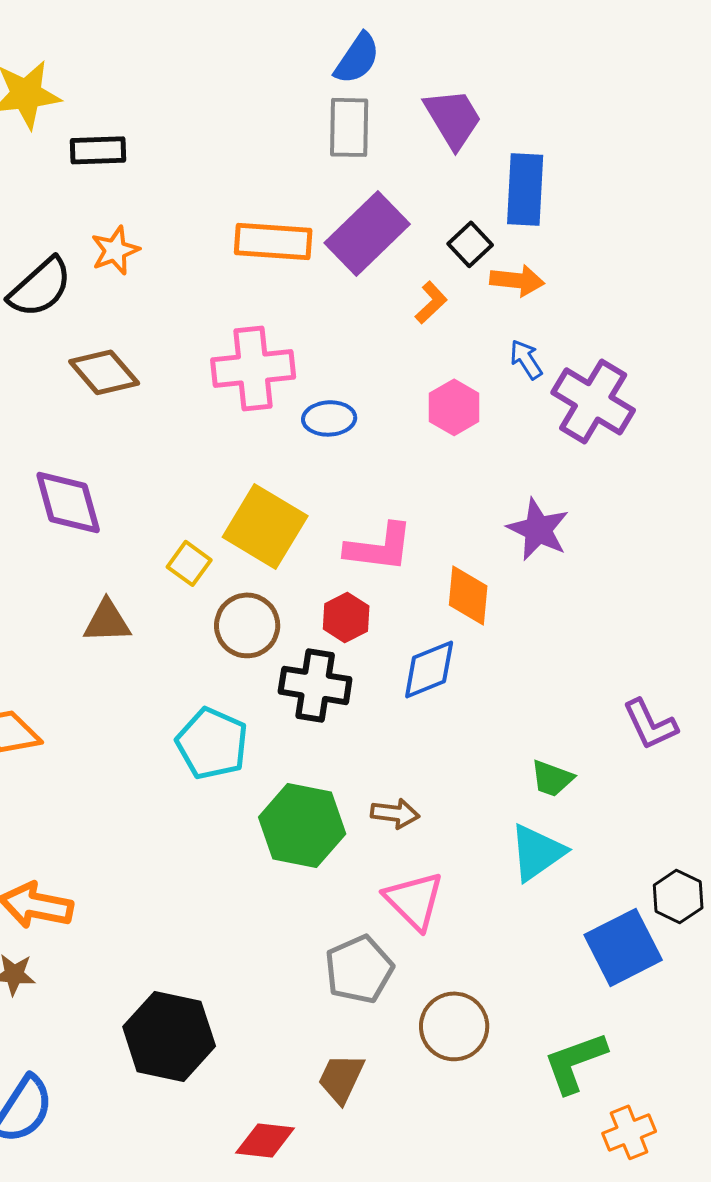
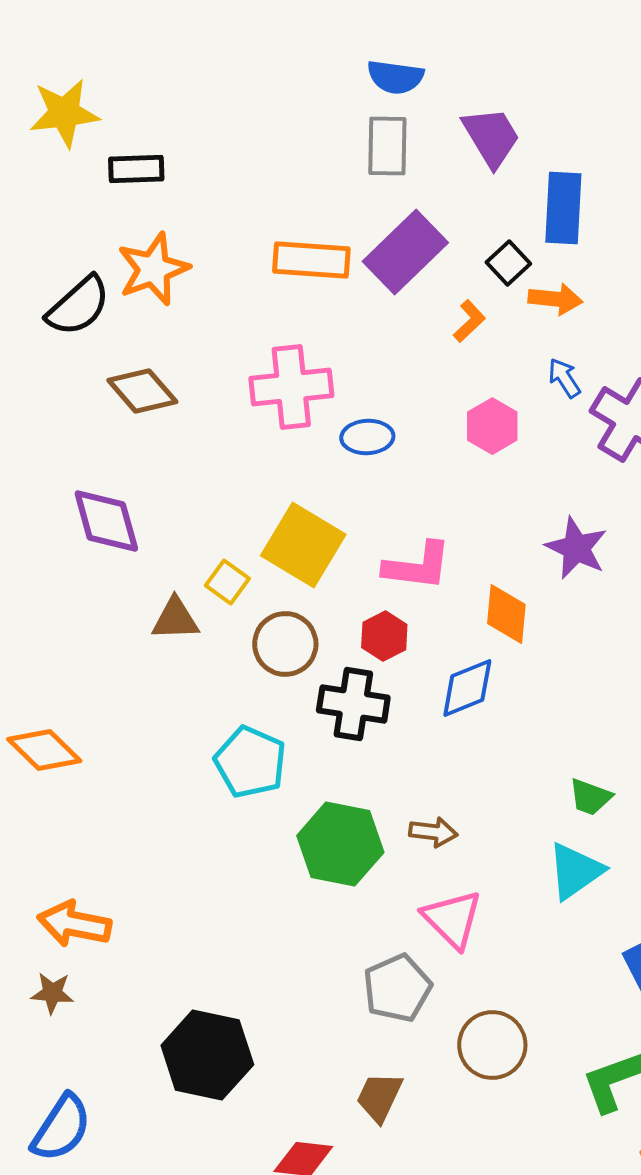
blue semicircle: (357, 58) -> (395, 77), turned 64
orange star: (115, 250) -> (153, 269), size x1.5
brown triangle: (107, 621) -> (175, 619), moved

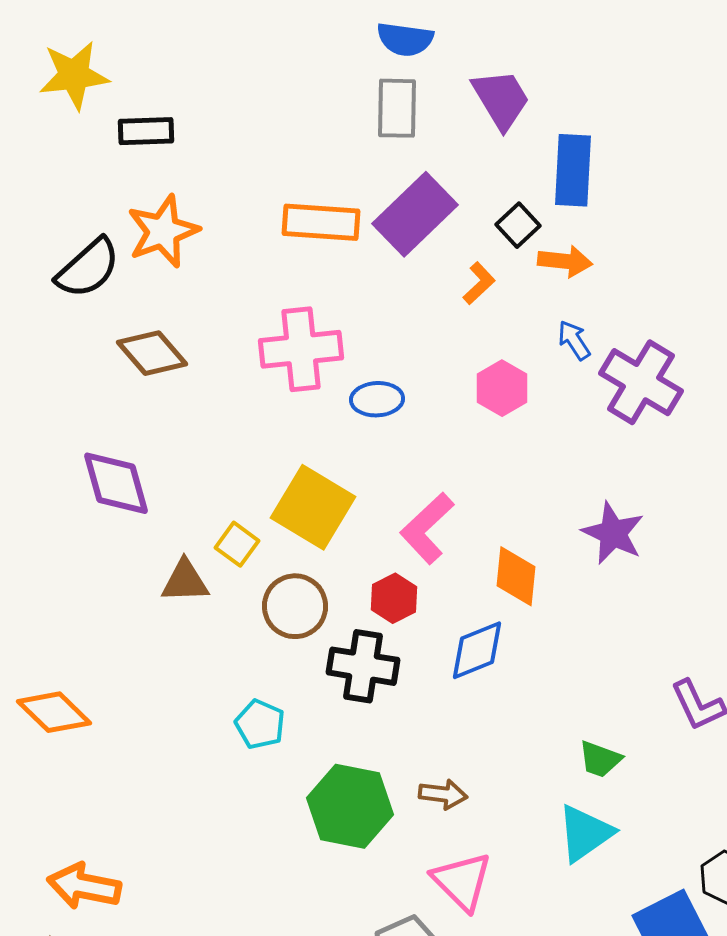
purple star: (576, 548) -> (613, 533), moved
pink L-shape: (417, 566) -> (427, 528), turned 130
cyan pentagon: (250, 762) -> (260, 724), size x0.7

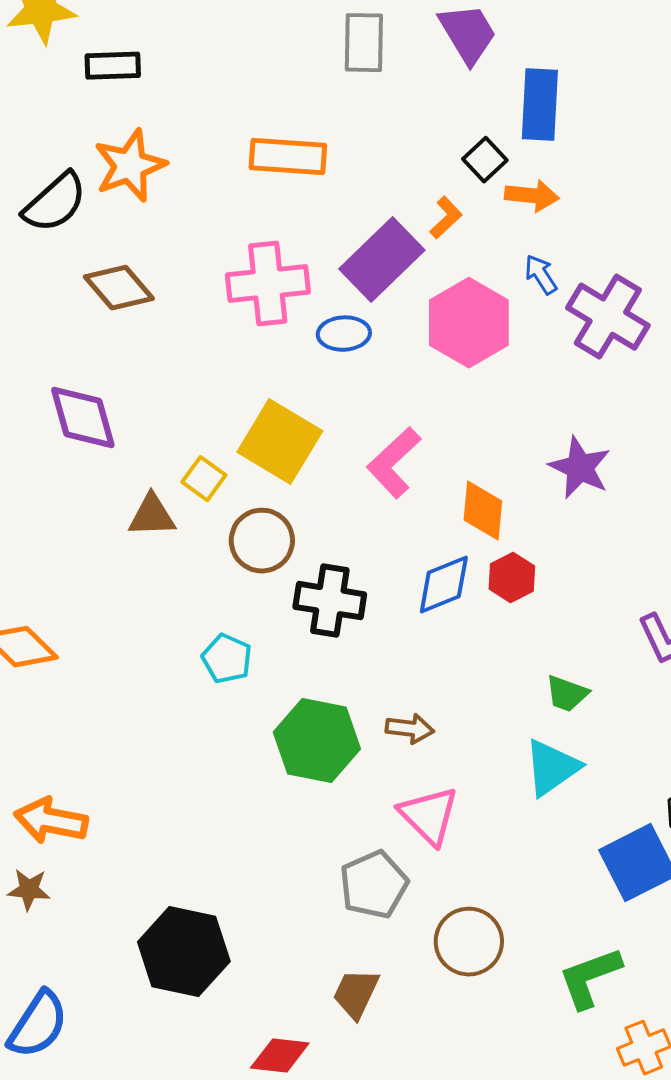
purple rectangle: (415, 214) -> (382, 260), moved
pink hexagon: (502, 388) -> (469, 323), size x1.6
red hexagon: (394, 598) -> (512, 578), moved

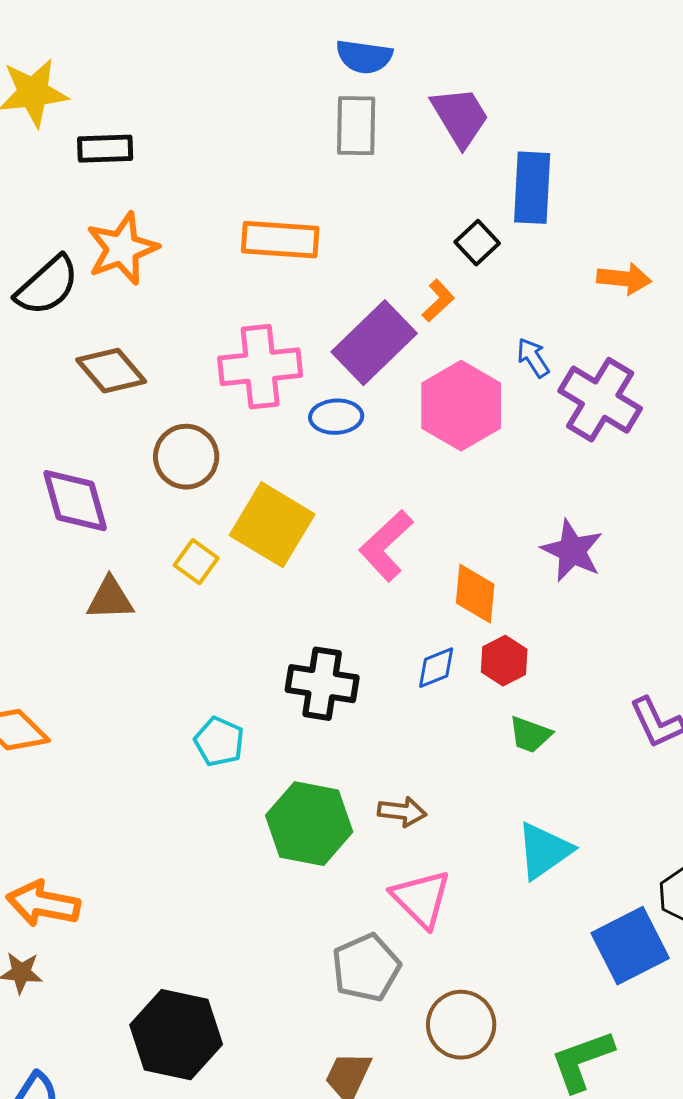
orange arrow: (532, 196) -> (624, 279), moved
brown triangle: (152, 516) -> (110, 599), moved
brown circle: (262, 541) -> (186, 457), moved
blue diamond: (444, 585) -> (436, 668), size x0.7
green trapezoid: (567, 694) -> (530, 735), moved

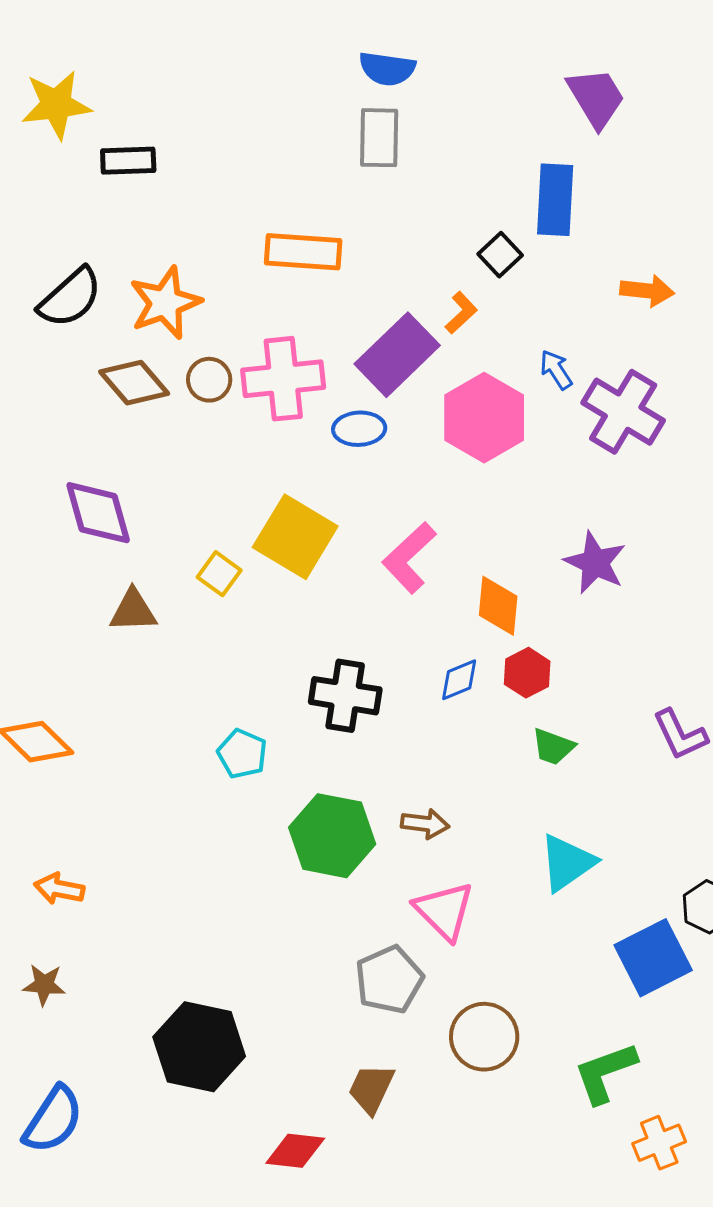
purple trapezoid: (460, 117) -> (596, 98), moved
orange star: (122, 249) -> (165, 303), moved
brown circle: (186, 457) -> (209, 380), moved, size x0.7
orange arrow: (43, 904) -> (59, 889), moved, size x0.7

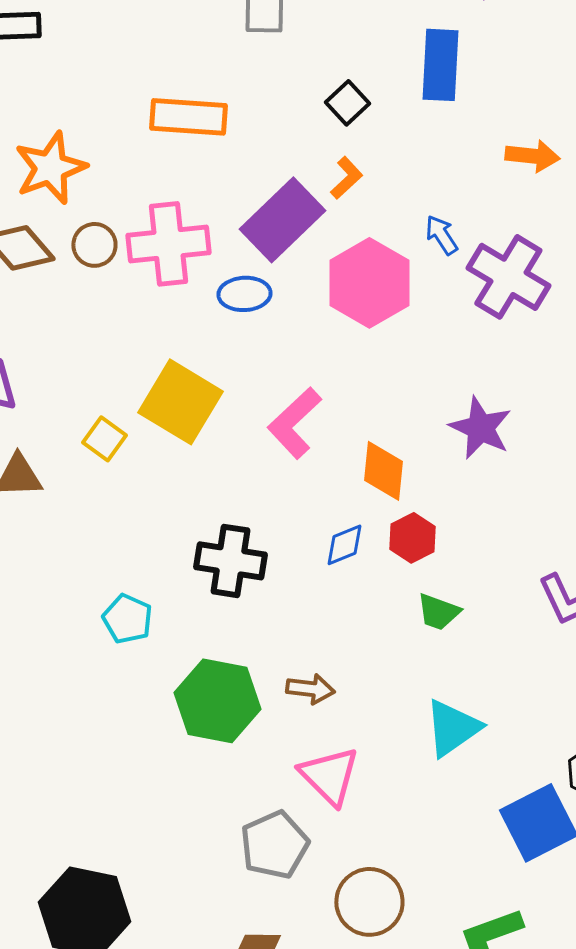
black square: (500, 255) -> (347, 103), moved

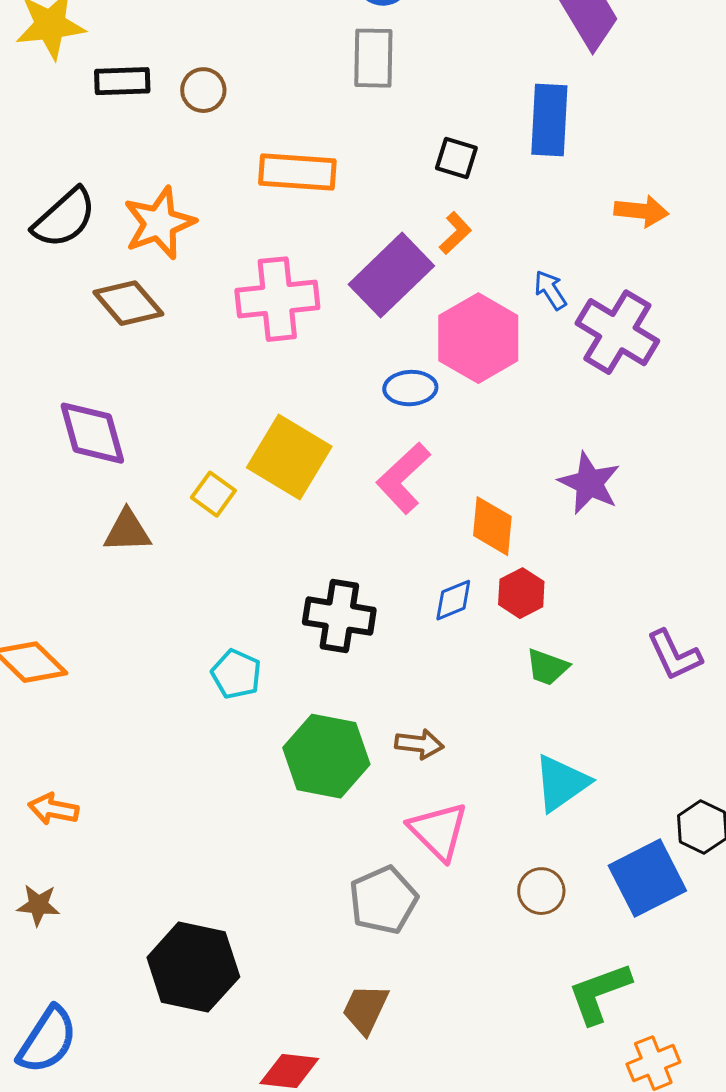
black square: (347, 103) -> (456, 158), turned -30
brown circle: (94, 245) -> (203, 90), moved
blue ellipse: (244, 294) -> (410, 388), moved
brown circle: (369, 902) -> (541, 891), moved, size x0.7

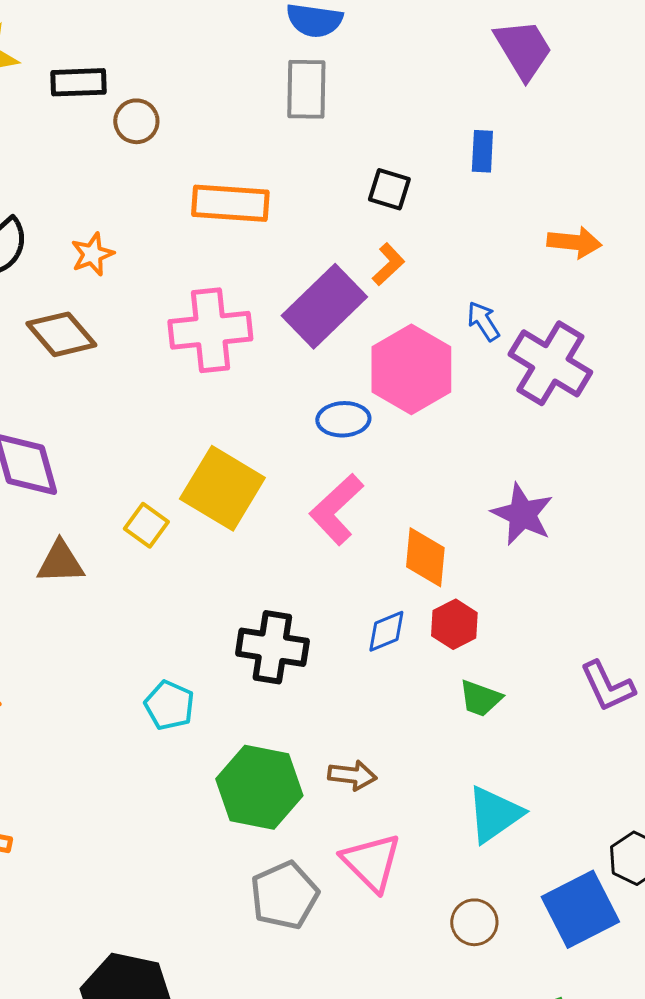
black rectangle: (122, 81) -> (78, 82), moved
blue rectangle: (549, 120) -> (482, 151), size x0.6
orange star: (159, 223) -> (92, 254), size x0.6
gray pentagon: (383, 900) -> (284, 895), moved

